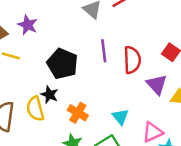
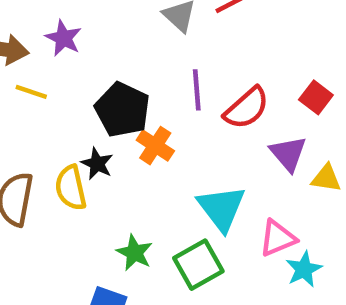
red semicircle: (132, 60) -> (247, 108), turned 48
orange cross: (78, 113) -> (155, 146), moved
cyan triangle: (120, 117) -> (221, 208), size x1.6

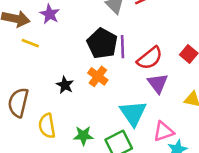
black pentagon: (122, 110) -> (102, 43), moved
purple triangle: (288, 154) -> (158, 83), moved
yellow semicircle: (71, 188) -> (47, 126), moved
green star: (135, 253) -> (83, 136), turned -30

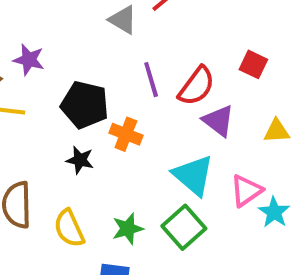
black pentagon: (102, 43) -> (85, 105), moved

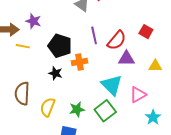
purple triangle: (218, 121) -> (126, 59), turned -42
orange cross: (126, 134) -> (79, 62), turned -35
cyan star: (274, 212) -> (153, 117), moved
yellow semicircle: (69, 228) -> (48, 107), turned 42

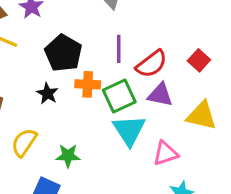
yellow triangle: (155, 66) -> (202, 116), size x1.5
green square: (105, 111) -> (119, 96), moved

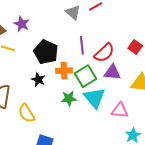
yellow semicircle: (24, 142) -> (27, 113), turned -60
pink triangle: (166, 153) -> (120, 110), turned 30
green star: (68, 156) -> (69, 98), moved

